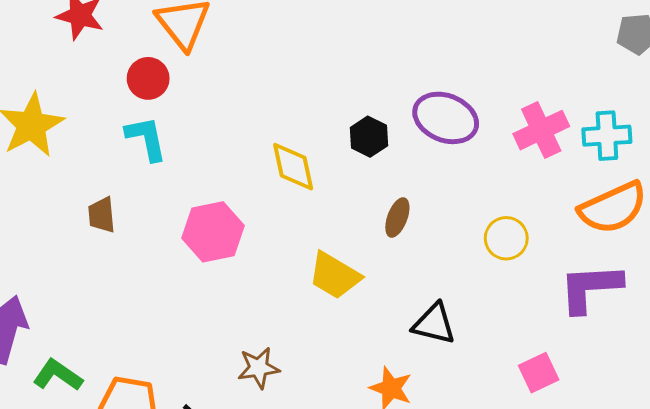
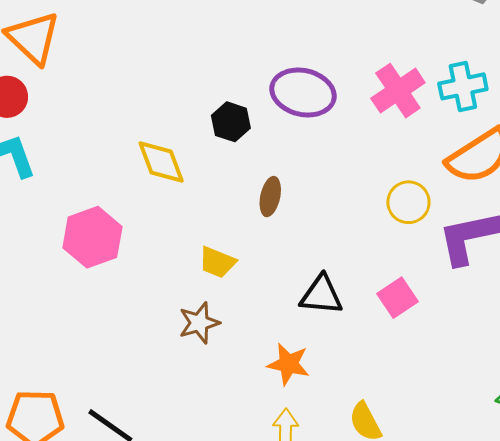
yellow circle: (506, 238) -> (408, 202), moved
yellow trapezoid: (335, 276) -> (217, 262), size x0.7
brown star: (259, 368) -> (199, 323), moved
pink square: (539, 373) -> (397, 298), moved

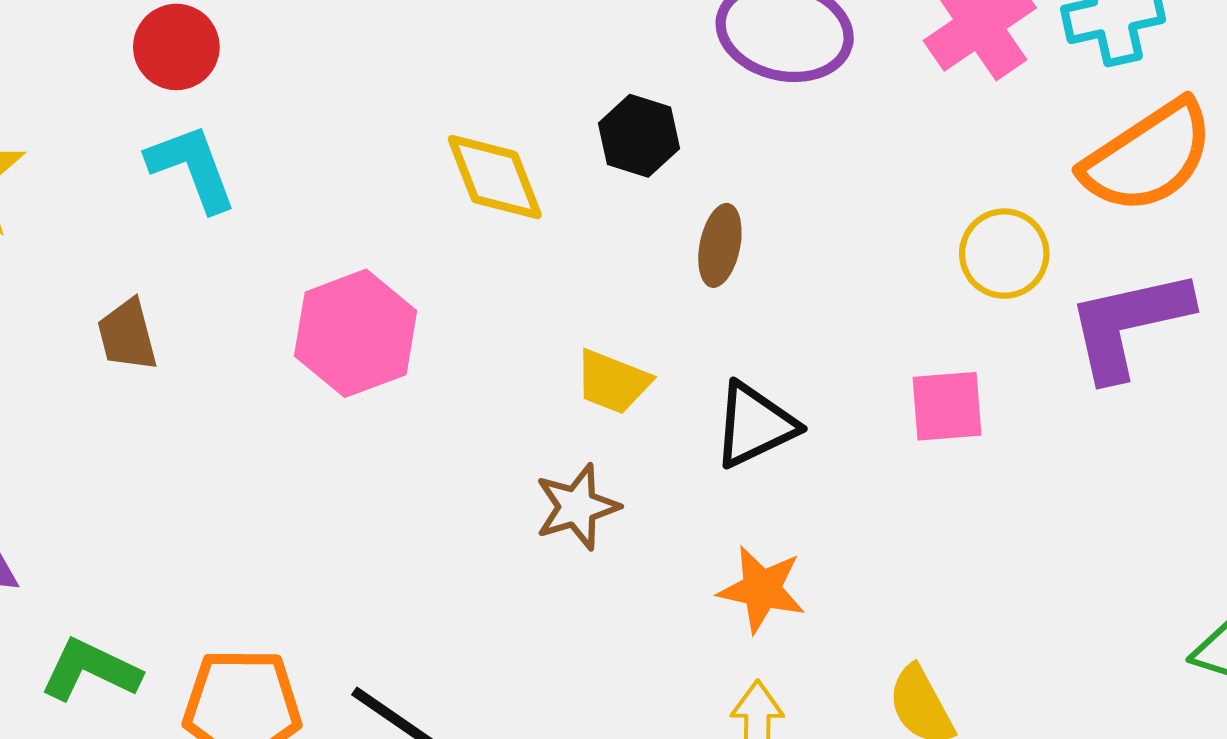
black hexagon: (231, 122) -> (639, 136), moved
black triangle: (321, 295) -> (755, 425), moved, turned -30
pink square: (397, 298) -> (947, 406), moved, turned 30

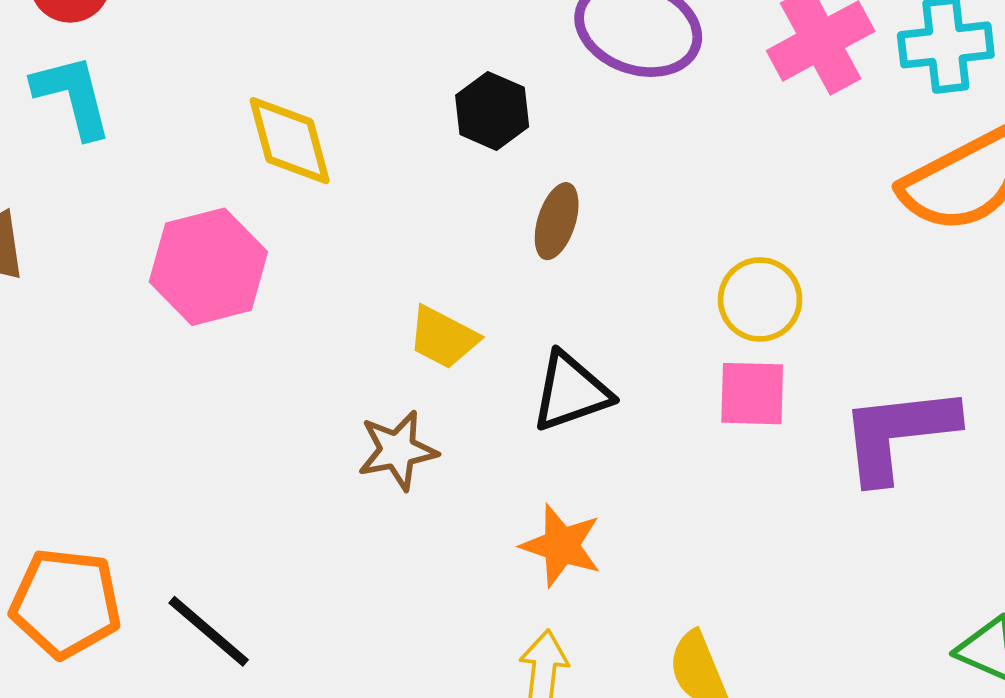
yellow diamond: (495, 177) -> (290, 141), moved
yellow circle: (1004, 254) -> (760, 299), moved
purple L-shape: (1129, 324) -> (898, 434), moved

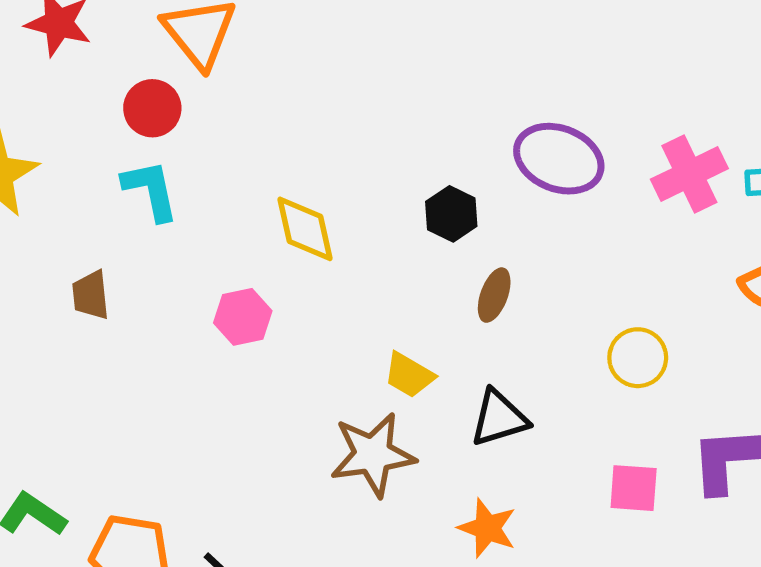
pink hexagon: (208, 267) -> (243, 317), size x0.7
pink square: (752, 394) -> (634, 488), moved
brown star: (397, 450) -> (373, 455), size x1.5

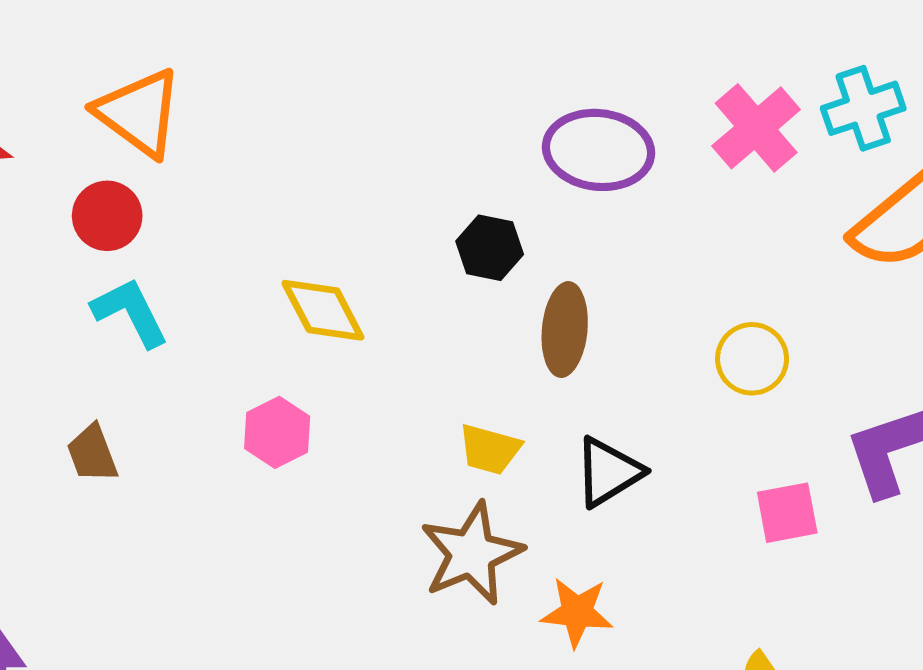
brown ellipse: (494, 295) -> (565, 330), size x1.4
orange star: (487, 528) -> (577, 612), moved

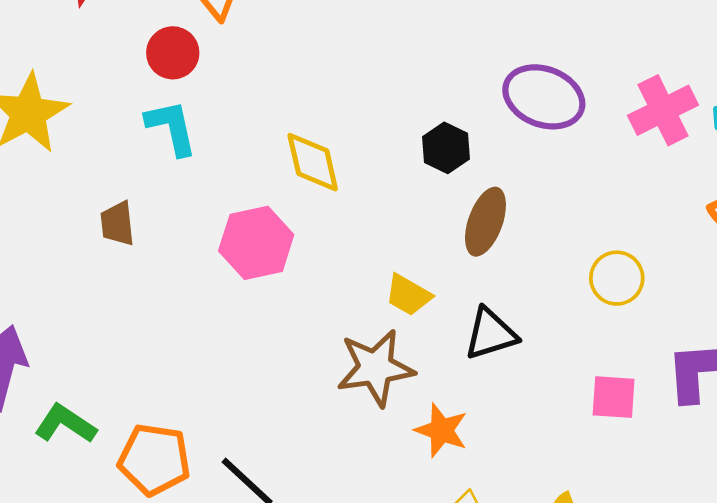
pink hexagon: (277, 432) -> (256, 243), size x1.4

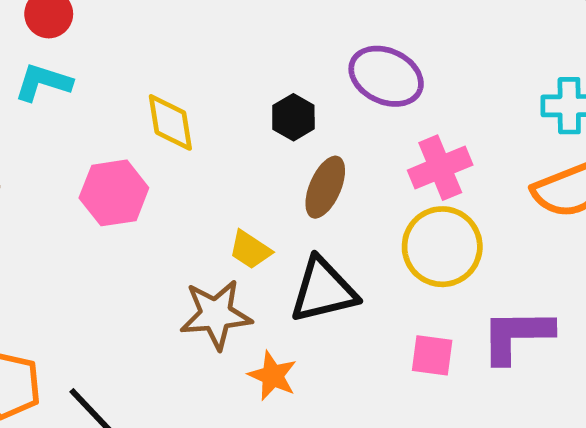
pink cross: (663, 110) -> (440, 168), moved
cyan L-shape: (172, 128) -> (43, 82), turned -64
yellow circle: (617, 278) -> (442, 247), size x1.6
black triangle: (491, 334) -> (323, 290), size x1.4

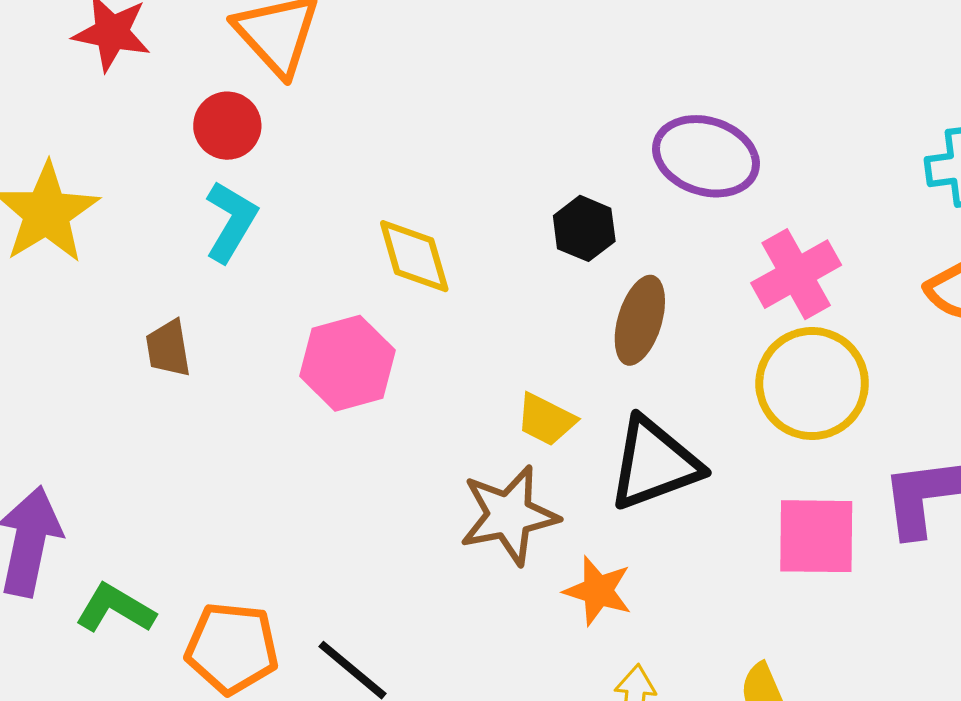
cyan L-shape: (43, 82) -> (231, 221), turned 110
pink square: (432, 355) -> (816, 536), size x1.4

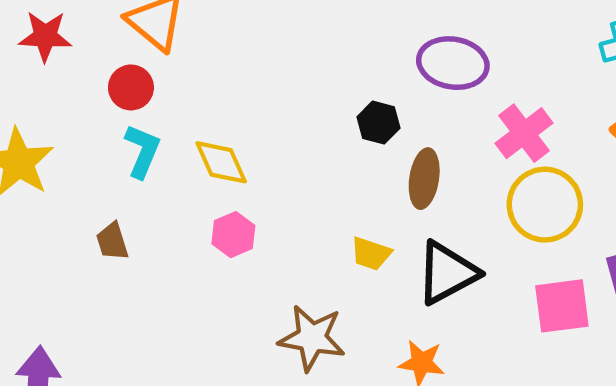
yellow diamond: (414, 256) -> (221, 162), moved
pink hexagon: (347, 363) -> (233, 235), size x0.7
brown star: (509, 515) -> (312, 338), moved, turned 30

